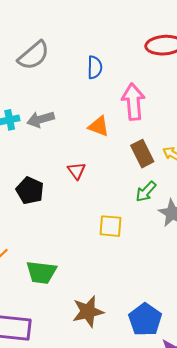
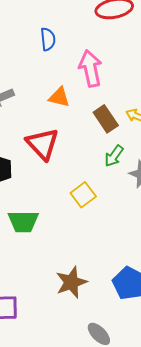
red triangle: (77, 171) -> (43, 144), size x1.8
yellow square: (111, 226) -> (83, 195), turned -35
green trapezoid: (41, 272) -> (23, 221), moved

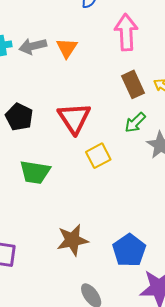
orange triangle: (59, 97) -> (67, 48), moved, turned 40
red triangle: (43, 144) -> (74, 118), moved

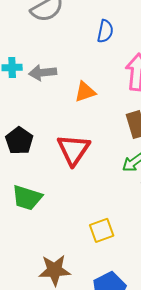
orange triangle: (67, 48) -> (85, 92), moved, turned 30
yellow square: (98, 156) -> (102, 230), moved

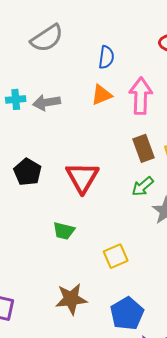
orange triangle: (85, 92) -> (102, 95), moved
green trapezoid: (27, 198) -> (64, 231), moved, size x0.7

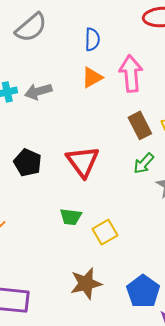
yellow square: (116, 256) -> (105, 232), moved

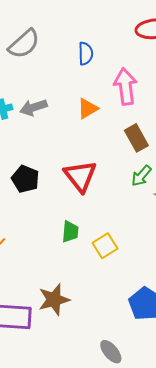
orange triangle: (92, 77) -> (88, 109), moved
green trapezoid: (71, 217) -> (70, 232), turned -90
brown star: (86, 284) -> (54, 300), moved

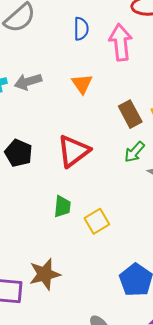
pink arrow: (125, 86) -> (121, 42), moved
orange triangle: (88, 109) -> (82, 84), turned -35
red triangle: (80, 176) -> (73, 151), turned 30

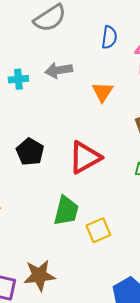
gray arrow: (28, 82) -> (59, 70), moved
green trapezoid: (62, 207) -> (66, 211), size x1.4

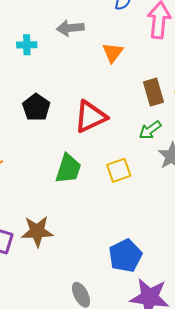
cyan cross: (18, 79) -> (27, 45), moved
yellow square: (98, 230) -> (119, 170), moved

